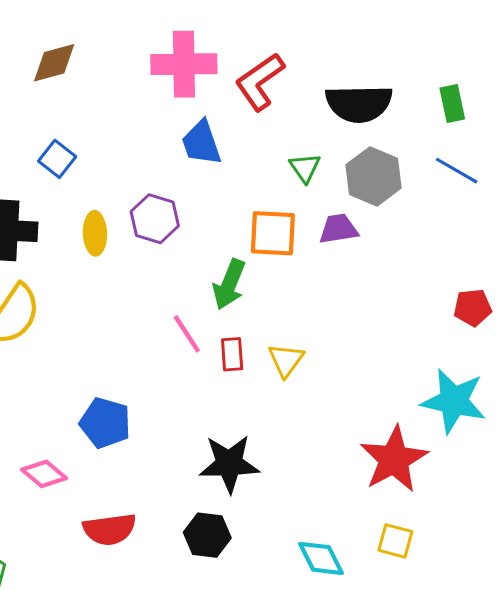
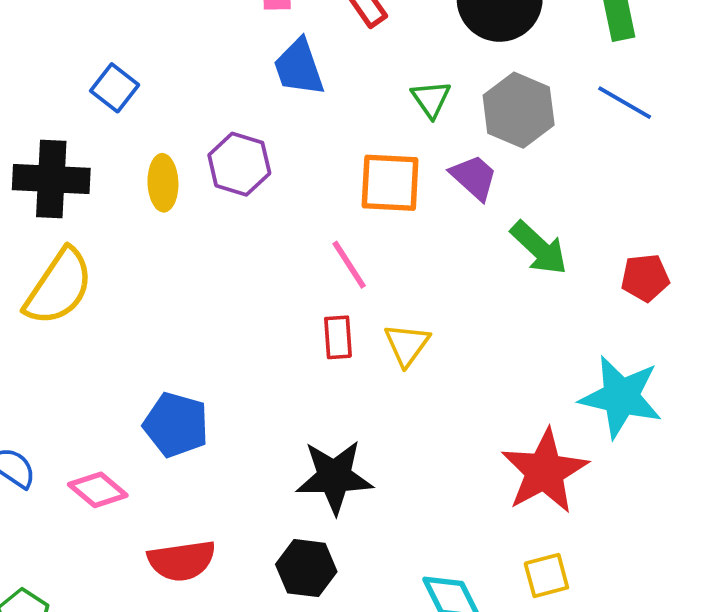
purple trapezoid: (338, 229) -> (474, 177), turned 51
green arrow: (229, 284) -> (539, 248), moved, turned -69
pink line: (187, 334) -> (349, 265), moved
yellow square: (395, 541) -> (546, 576), turned -30

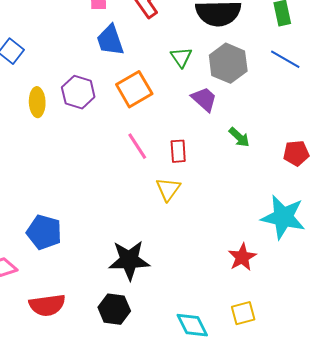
orange square: (390, 183) -> (134, 89), moved, turned -33
green arrow: (539, 248) -> (239, 137), size x0.7
red rectangle: (338, 337) -> (178, 151), moved
red star: (545, 471) -> (242, 257), size x0.6

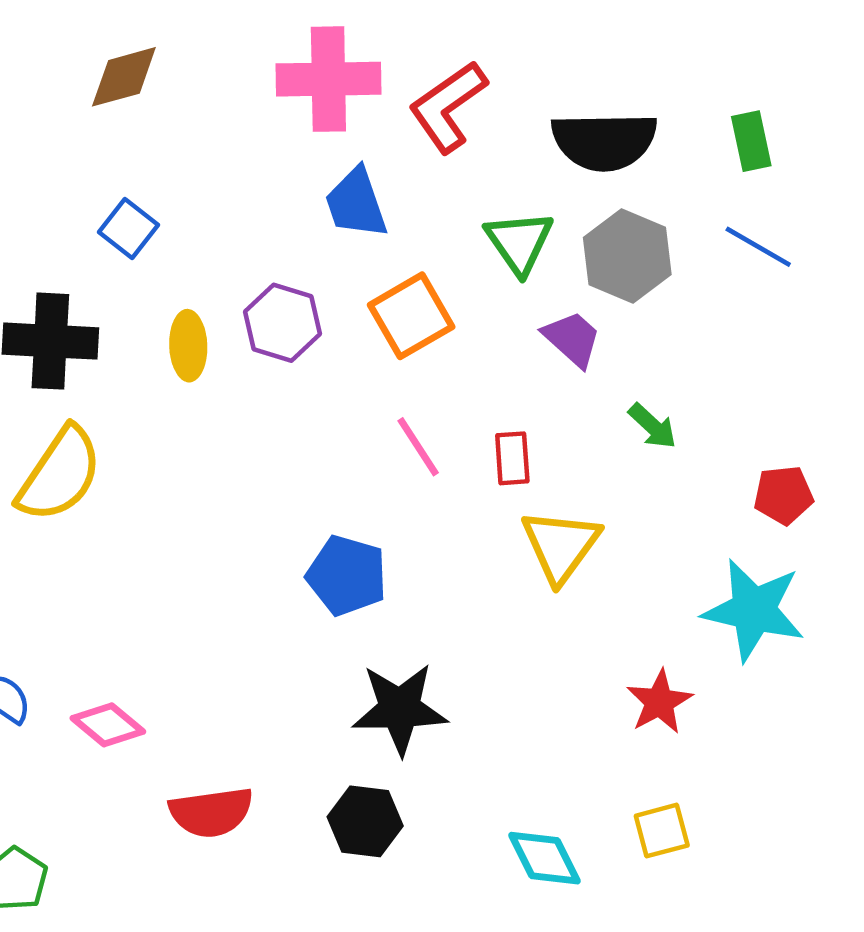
green triangle: (181, 57) -> (519, 242), size x1.4
red pentagon: (296, 153) -> (783, 495), moved
yellow triangle: (168, 189) -> (561, 546), moved, size x1.4
blue pentagon: (44, 232) -> (347, 575), moved

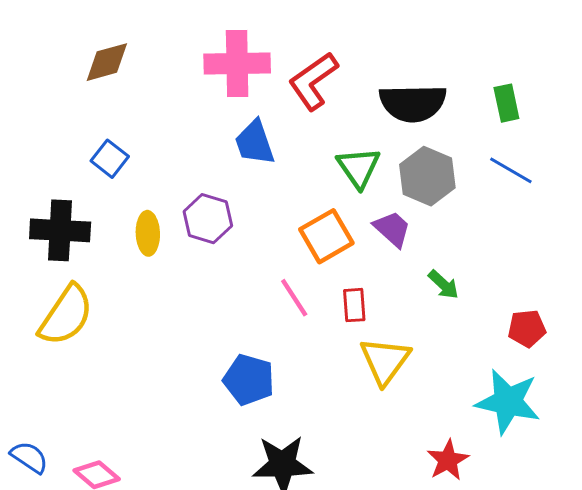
orange square: (411, 316) -> (326, 236), moved

